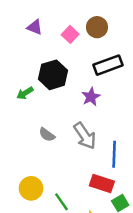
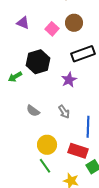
gray arrow: (85, 136) -> (64, 112), size x0.6
yellow circle: (31, 188) -> (47, 145), moved

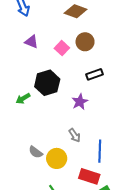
black rectangle: (83, 54) -> (94, 74), size x0.7
gray semicircle: (33, 111) -> (36, 152), moved
yellow circle: (47, 145) -> (57, 158), moved

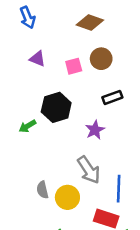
pink square: (62, 48) -> (74, 66), turned 32
gray arrow: (75, 135) -> (89, 170), size x1.6
gray semicircle: (36, 152) -> (42, 190), turned 40

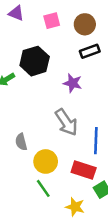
brown circle: (101, 59) -> (85, 24), moved
purple star: (95, 130) -> (73, 83), turned -30
yellow circle: (67, 197) -> (46, 161), moved

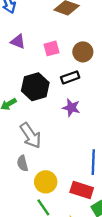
black rectangle: (90, 51) -> (70, 77), moved
gray arrow: (66, 122) -> (31, 135), moved

